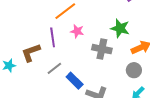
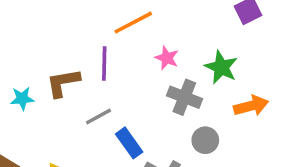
pink star: (77, 31) -> (167, 58), moved
gray circle: (134, 70) -> (205, 140), moved

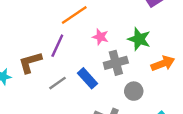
purple line: (104, 63) -> (57, 46), turned 30
gray cross: (184, 97) -> (116, 63), turned -30
blue rectangle: (129, 143) -> (87, 78), moved

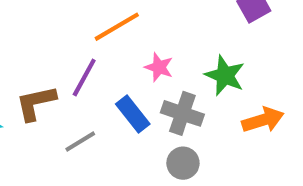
gray cross: (116, 63) -> (182, 113), turned 30
blue rectangle: (87, 78) -> (133, 114), moved
gray circle: (134, 91) -> (183, 163), moved

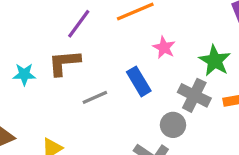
purple line: (84, 77) -> (79, 24), moved
gray cross: (182, 113) -> (194, 95), moved

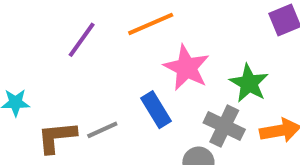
pink star: (164, 47) -> (187, 68), size x1.6
brown L-shape: (64, 63) -> (57, 137), moved

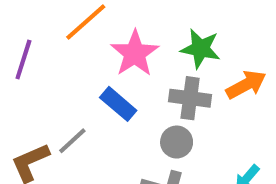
pink star: (187, 68) -> (135, 53), turned 30

